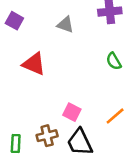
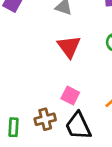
red triangle: (34, 64) -> (69, 47), moved, turned 30

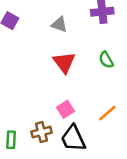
pink square: (70, 95) -> (66, 109), turned 30

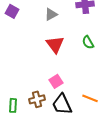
gray triangle: (59, 24) -> (51, 14), turned -48
orange line: (107, 113) -> (90, 98), moved, turned 63

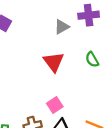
gray triangle: (51, 14) -> (62, 27), moved

